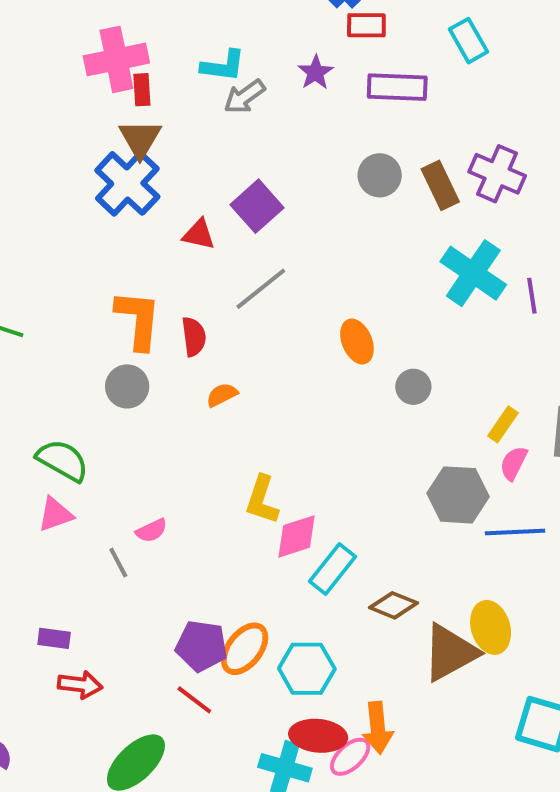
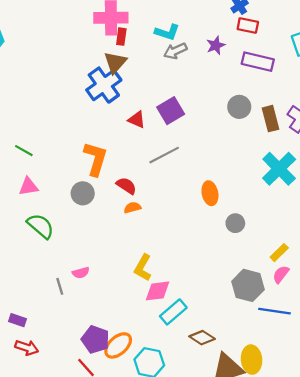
red semicircle: (194, 337) -> (126, 186), moved, turned -60
pink triangle: (55, 514) -> (28, 187), moved

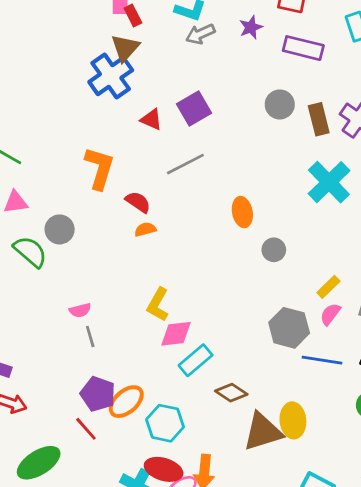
red rectangle: (121, 37) -> (133, 16), turned -35
gray circle: (83, 193) -> (60, 229), moved
gray line: (60, 286) -> (90, 337), moved

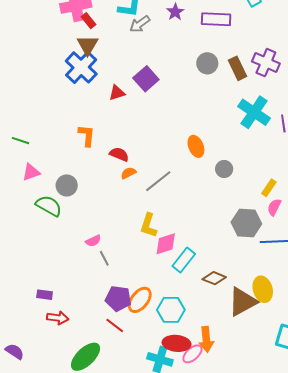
red triangle: (151, 119) -> (117, 93), turned -30
gray line: (185, 164) -> (158, 181), moved
orange L-shape: (100, 168) -> (87, 135), size x0.7

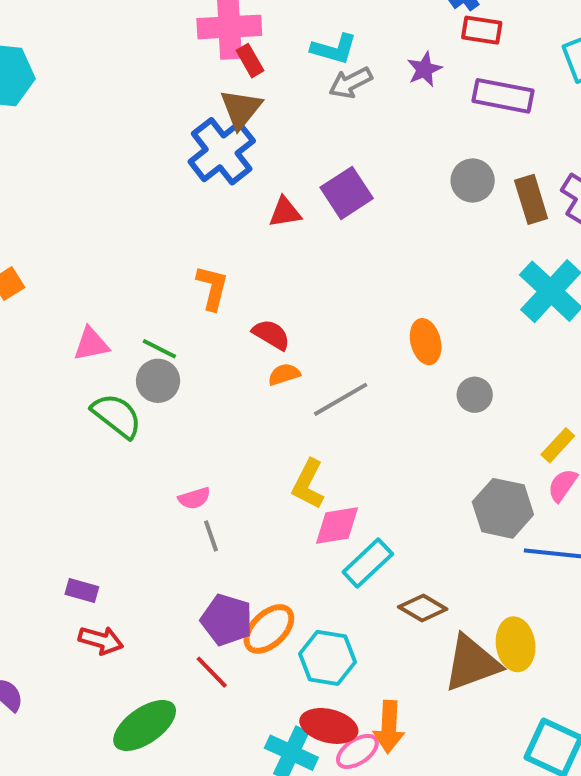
green line: (21, 141) -> (159, 349), moved

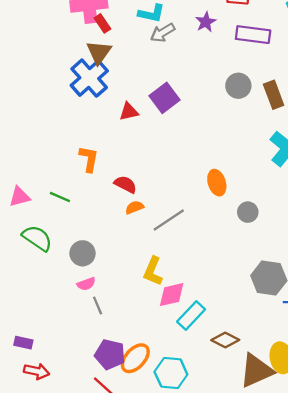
gray circle: (158, 381) -> (82, 253), moved

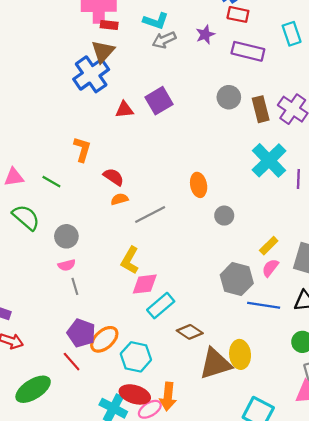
red rectangle: (102, 23) -> (109, 25), turned -56

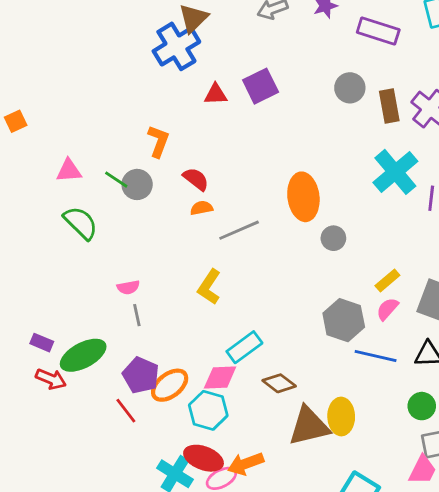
orange ellipse: (199, 185) -> (303, 197), size x1.5
gray circle: (66, 236) -> (137, 184), moved
pink diamond: (145, 284) -> (220, 377), moved
green ellipse: (33, 389) -> (83, 355), moved
orange arrow: (168, 397) -> (246, 464), turned 60

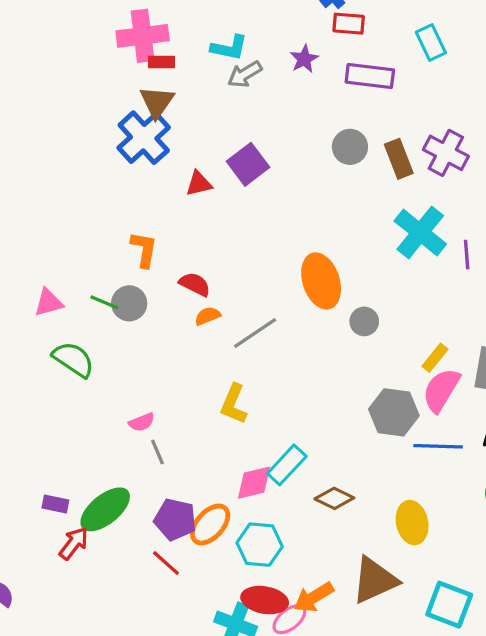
pink semicircle: (387, 309) -> (441, 390), size x1.6
pink diamond: (220, 377) -> (254, 483), moved
red arrow: (51, 379) -> (74, 543), turned -64
brown triangle: (309, 426) -> (375, 580), moved

